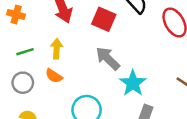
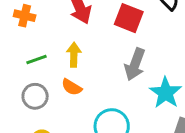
gray arrow: (108, 58) -> (135, 64), turned -112

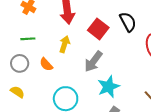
yellow arrow: (74, 55) -> (65, 44), moved

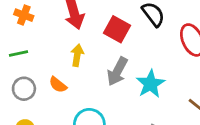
green line: (28, 39) -> (18, 53), moved
cyan star: (109, 87) -> (151, 84), moved

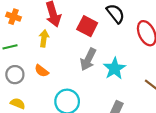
yellow arrow: (77, 55) -> (44, 38), moved

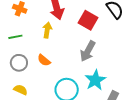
cyan star: (115, 69) -> (95, 80), moved

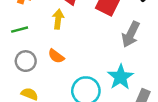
gray arrow: (88, 51) -> (131, 34), moved

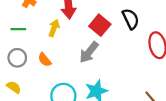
gray arrow: (131, 34) -> (89, 52), moved

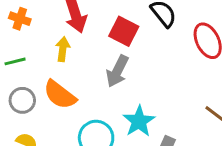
orange semicircle: (45, 60) -> (60, 95), size x1.6

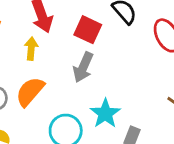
orange semicircle: (60, 95) -> (30, 92), turned 96

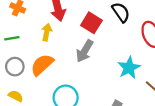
cyan star: (105, 114) -> (129, 68), moved

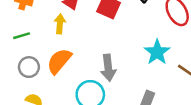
gray arrow: (85, 51) -> (108, 68), moved, turned -30

